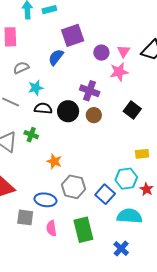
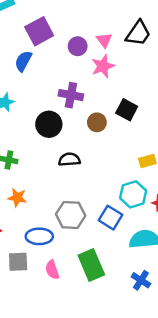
black semicircle: (43, 108) -> (69, 159), moved
brown circle: (94, 115) -> (97, 122), moved
orange star: (54, 161) -> (17, 198), moved

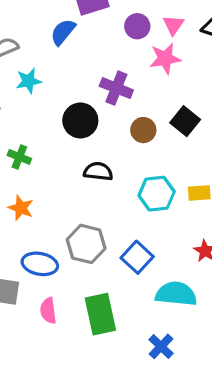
cyan hexagon: (133, 194) -> (157, 194), moved

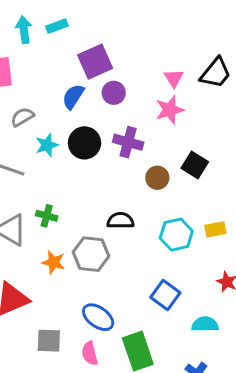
purple circle: (137, 26) -> (114, 93), moved
black circle: (80, 120) -> (85, 143), moved
gray hexagon: (86, 244) -> (91, 254), moved
blue ellipse: (40, 264) -> (98, 317), moved, turned 32
cyan semicircle: (176, 294) -> (205, 324), size x0.7

